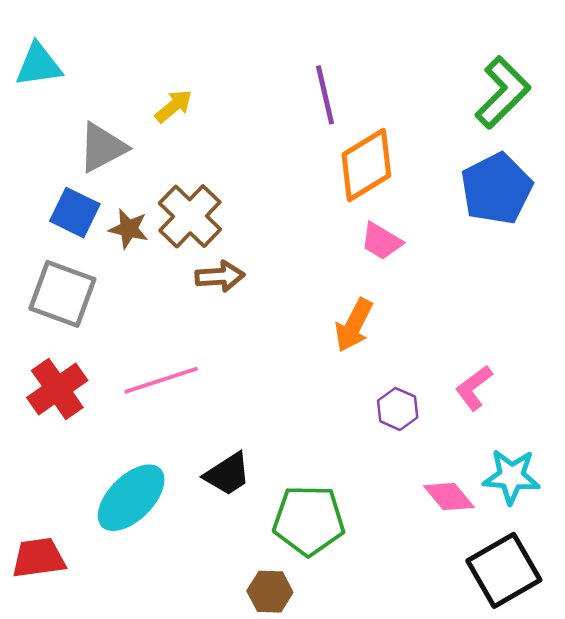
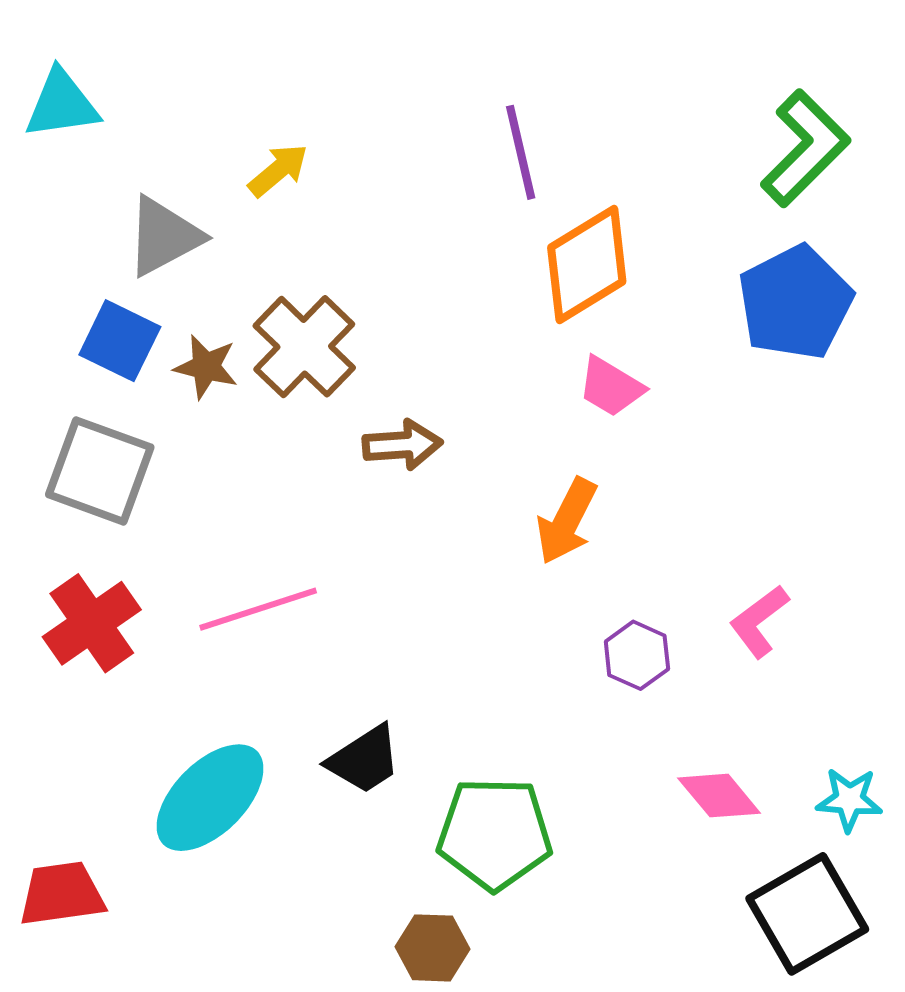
brown arrow: (220, 276) -> (402, 445), moved
cyan star: (511, 477) -> (849, 800), moved, size x0.7

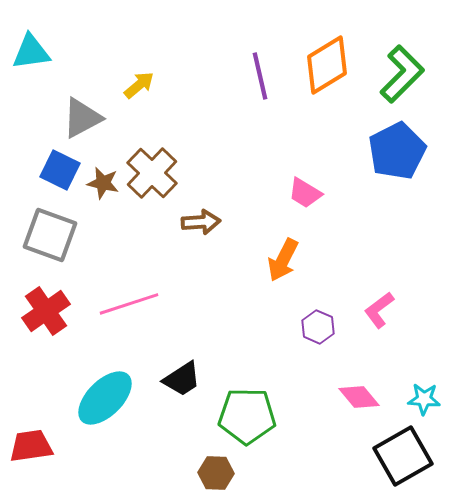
orange diamond: (587, 265) -> (327, 65), moved

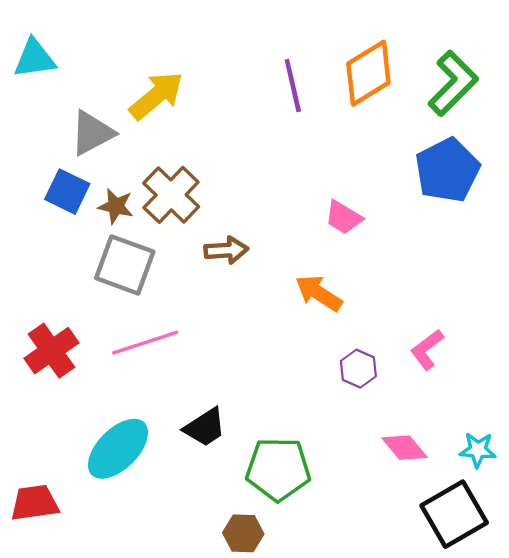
yellow arrow: (139, 85) -> (156, 96), size x1.6
gray square: (50, 235) -> (125, 265), moved
orange arrow: (283, 260) -> (319, 293), turned 96

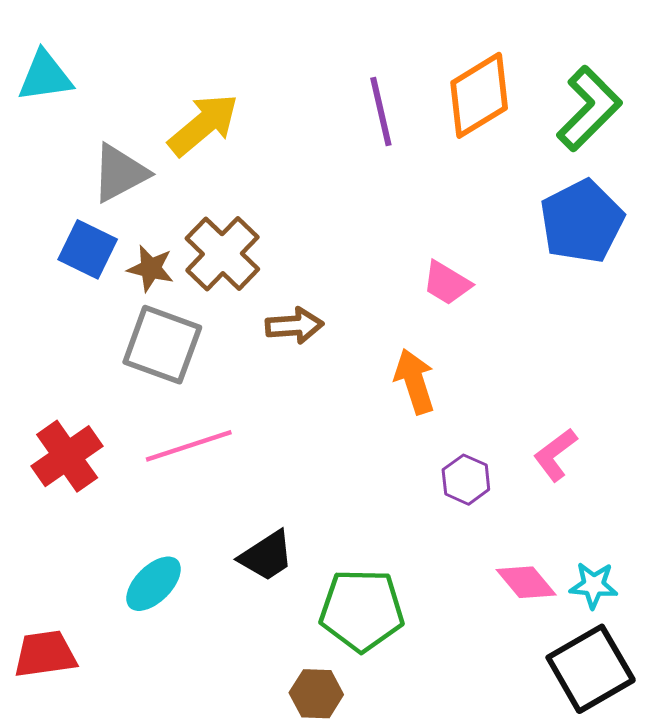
orange arrow: (319, 293) -> (415, 381), turned 39
cyan ellipse: (118, 449) -> (154, 584), size x0.7
cyan star: (478, 450) -> (594, 585), moved

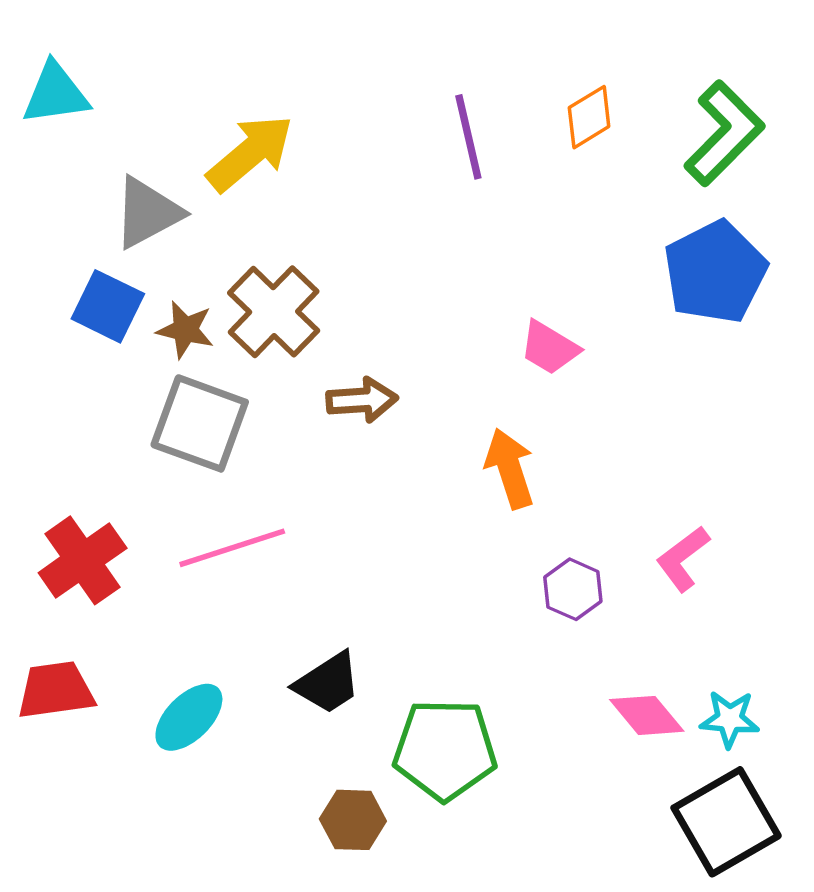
orange diamond: (479, 95) -> (589, 117), size x0.6
red trapezoid: (45, 654) -> (56, 690), moved
brown hexagon: (316, 694) -> (353, 820), moved

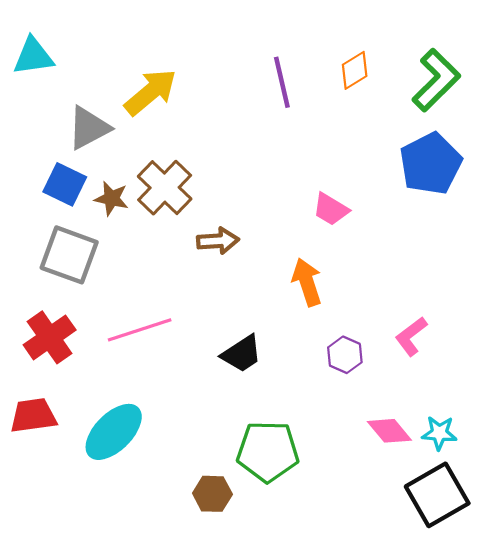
gray square: (200, 423) -> (69, 255), moved
black trapezoid: (328, 683) -> (242, 354), moved
cyan ellipse: (189, 717) -> (114, 432), size x1.4

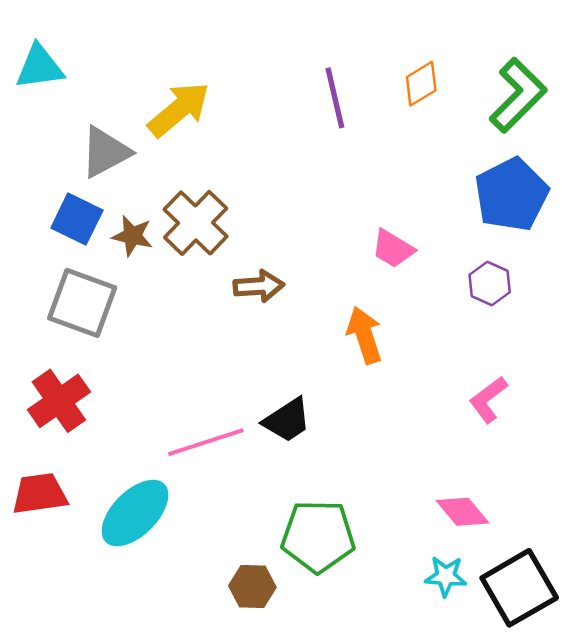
pink line: (140, 330) -> (206, 442), moved
purple hexagon: (345, 355) -> (490, 284), moved
cyan star: (439, 433) -> (446, 576), moved

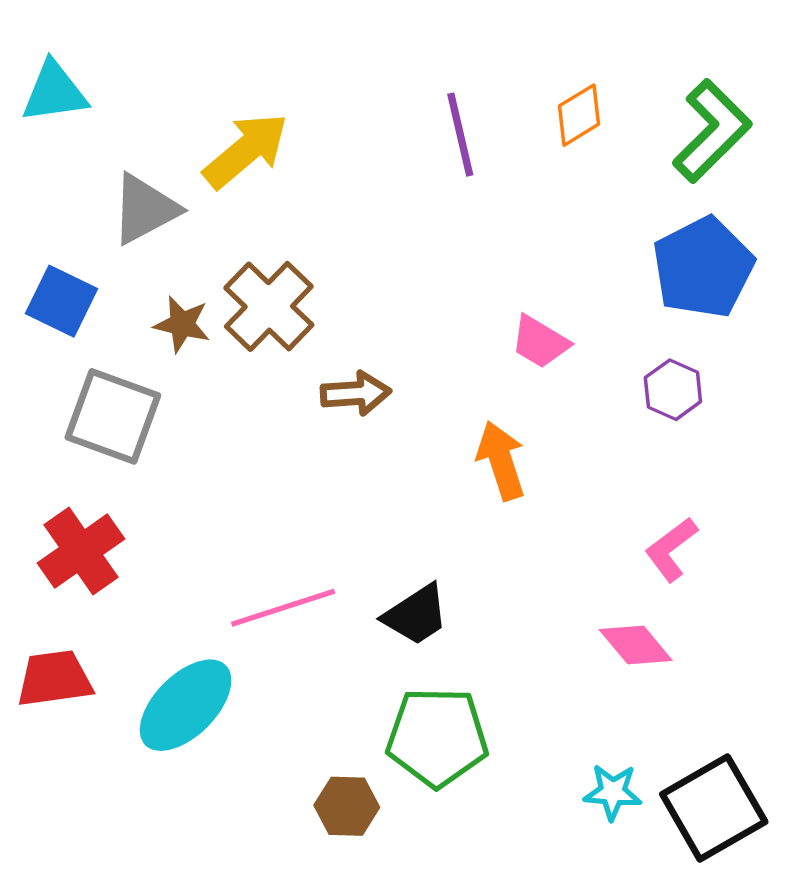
blue square: (77, 219) -> (61, 301), moved
black trapezoid: (287, 420) -> (416, 615), moved
pink diamond: (462, 512) -> (636, 645), moved

